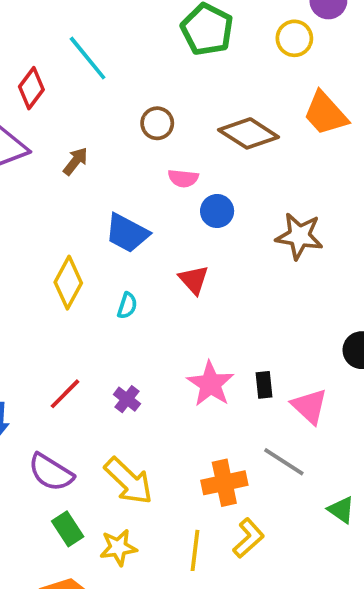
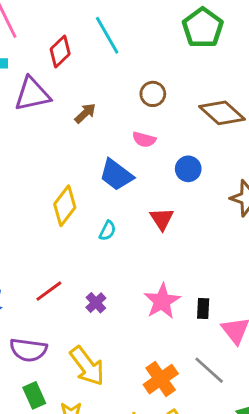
pink semicircle: (183, 178) -> (144, 140), moved
purple semicircle: (51, 472) -> (28, 350), turned -33
orange cross: (224, 483) -> (161, 379), turned -32

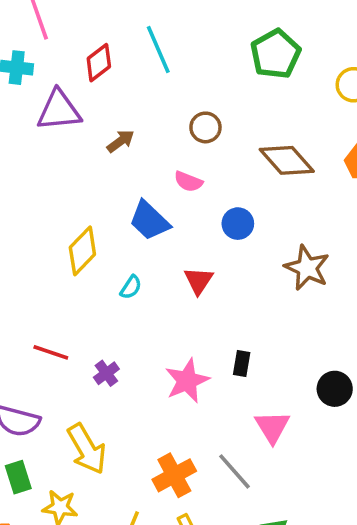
red line: (49, 291) -> (51, 352), turned 48
black rectangle: (203, 308) -> (242, 364), moved

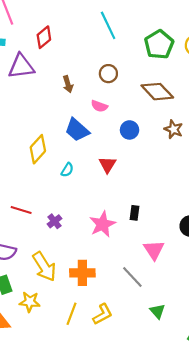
cyan line: (158, 49) -> (108, 25), moved
green pentagon: (276, 54) -> (159, 45), moved
brown arrow: (121, 141) -> (68, 84), moved, turned 112
brown star: (307, 268) -> (173, 129), moved, size x0.7
orange cross: (174, 475) -> (82, 273), moved, turned 30

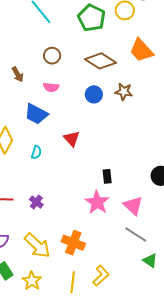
blue circle: (130, 130) -> (94, 94), moved
pink star: (102, 224) -> (97, 202), moved
orange cross: (82, 273) -> (73, 243), turned 35
gray line: (132, 277) -> (136, 235), moved
yellow star: (30, 302) -> (32, 281), turned -30

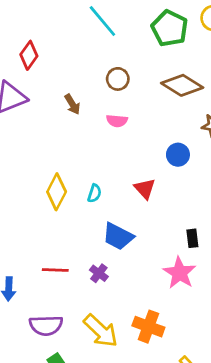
blue circle: (94, 94) -> (178, 155), moved
blue trapezoid: (36, 114) -> (118, 236), moved
cyan semicircle: (36, 152) -> (94, 193), moved

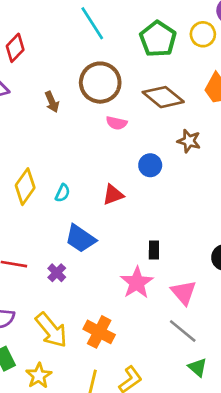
brown circle: (118, 79) -> (100, 83), size x1.8
pink semicircle: (117, 121) -> (117, 123), moved
red triangle: (145, 189) -> (113, 195), turned 45

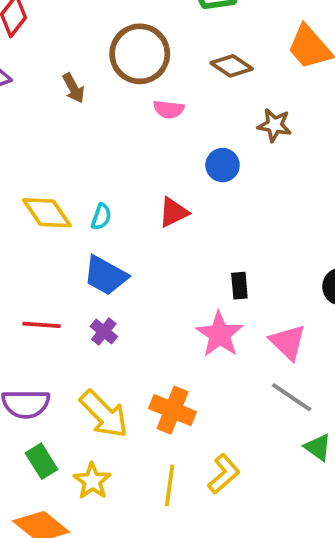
brown diamond: (163, 97) -> (232, 66), size x0.7
yellow diamond: (25, 187) -> (47, 213), turned -64
blue trapezoid: (80, 239) -> (106, 276), moved

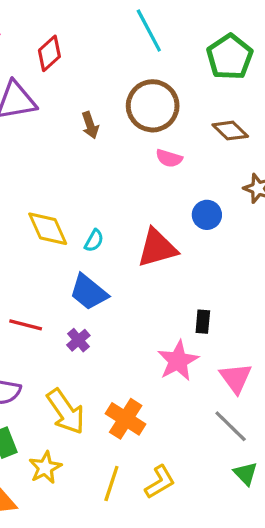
red triangle: (174, 212) -> (157, 248), size x1.5

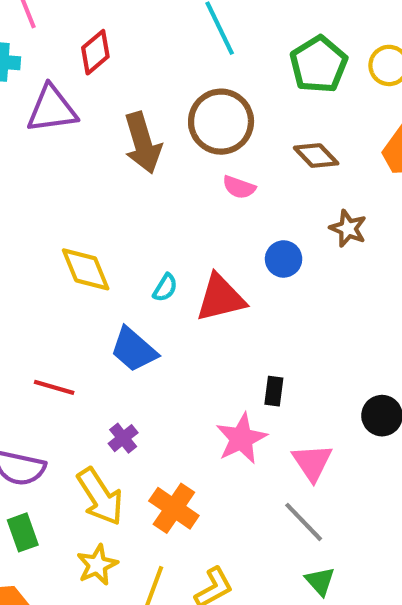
brown arrow: (90, 125) -> (143, 143), size x1.8
cyan semicircle: (94, 241) -> (165, 288), moved
purple cross: (78, 340) -> (123, 438), moved
yellow star: (45, 468) -> (97, 565), moved

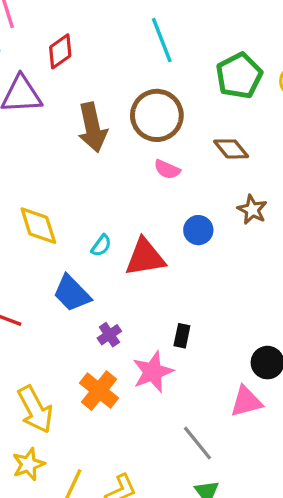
purple cross: (123, 438) -> (109, 335), moved
pink triangle: (312, 462) -> (246, 402), moved, turned 45
orange cross: (174, 508) -> (99, 391), moved

